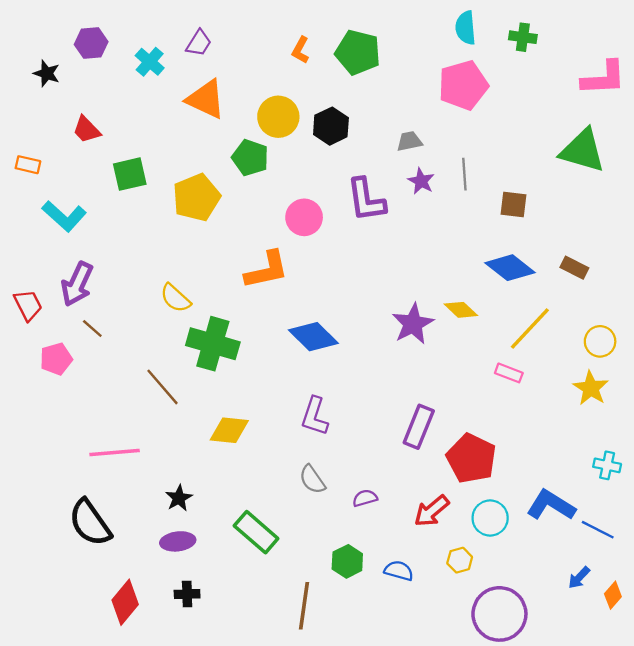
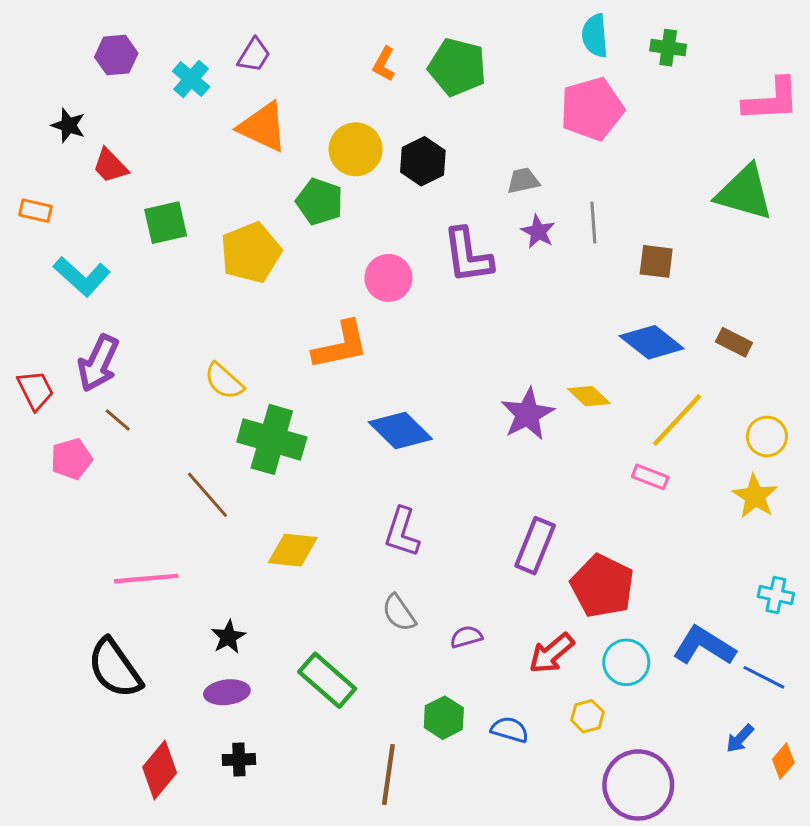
black star: (47, 73) -> (68, 125), moved

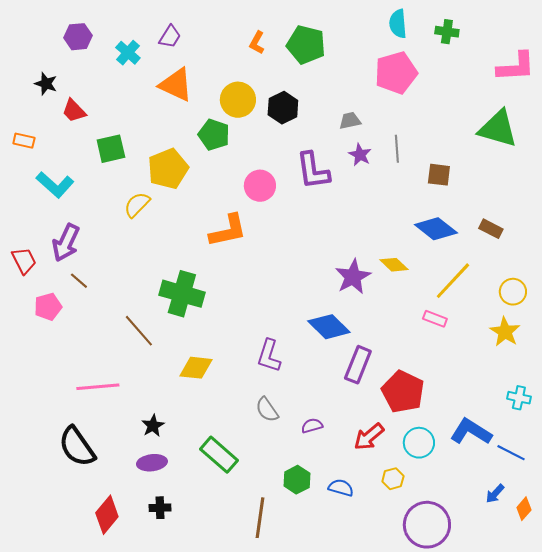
yellow semicircle: (224, 381) -> (137, 205), moved, turned 92
blue diamond: (400, 430) -> (329, 327), moved

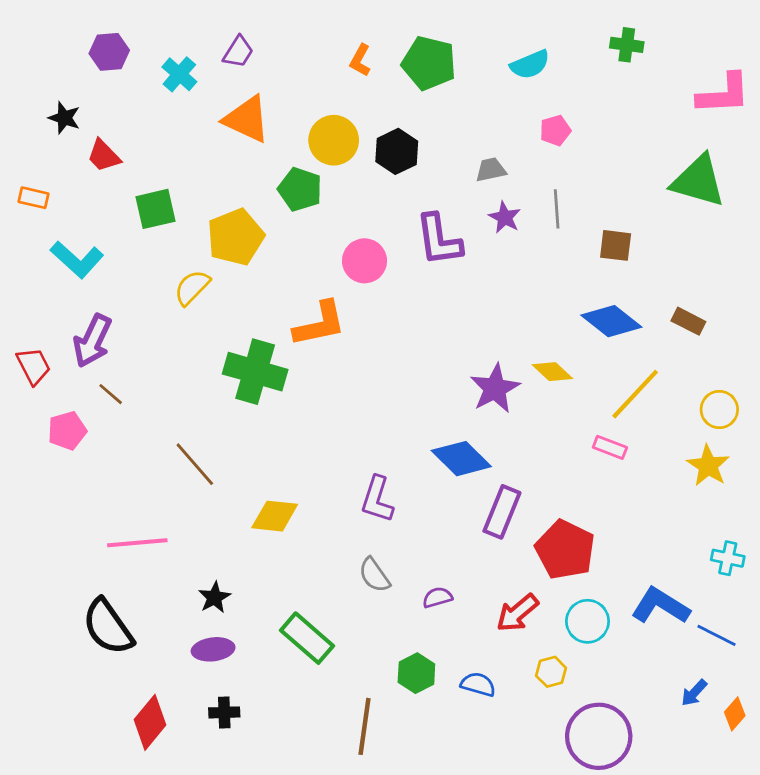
cyan semicircle: (398, 24) -> (530, 64), moved, turned -108
pink pentagon: (396, 73) -> (555, 130), moved, size x0.5
green cross: (182, 294) -> (255, 372), moved

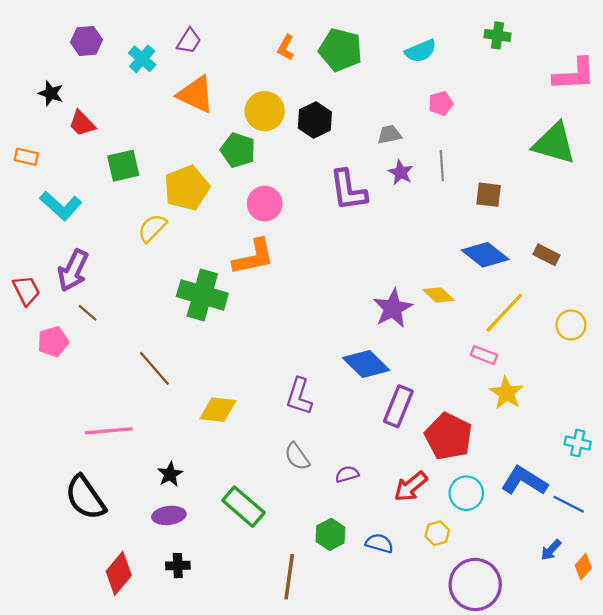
pink circle: (365, 261) -> (265, 204), moved
yellow star: (708, 466) -> (506, 393), moved

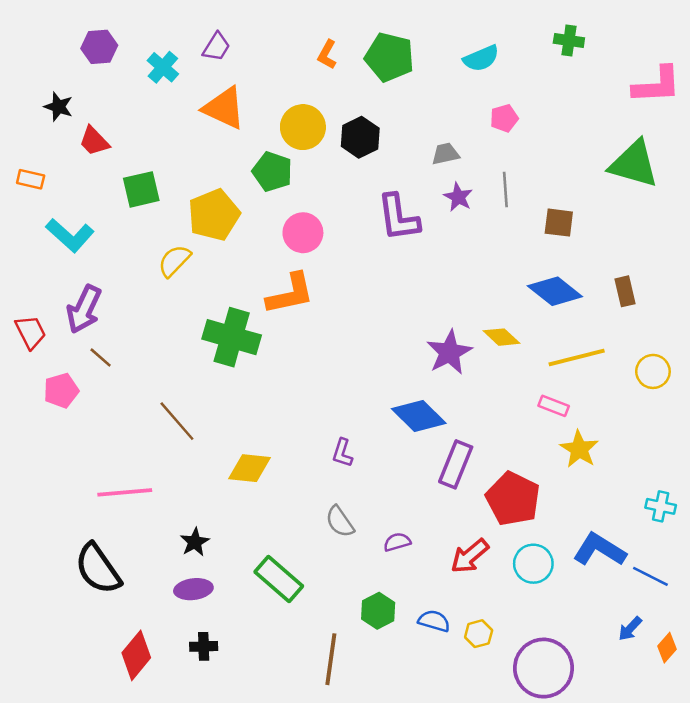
brown rectangle: (546, 255) -> (625, 291), turned 50
yellow line: (504, 313) -> (577, 357), turned 33
purple L-shape: (299, 396) -> (342, 453), size x0.7
yellow hexagon: (437, 533) -> (479, 634), moved

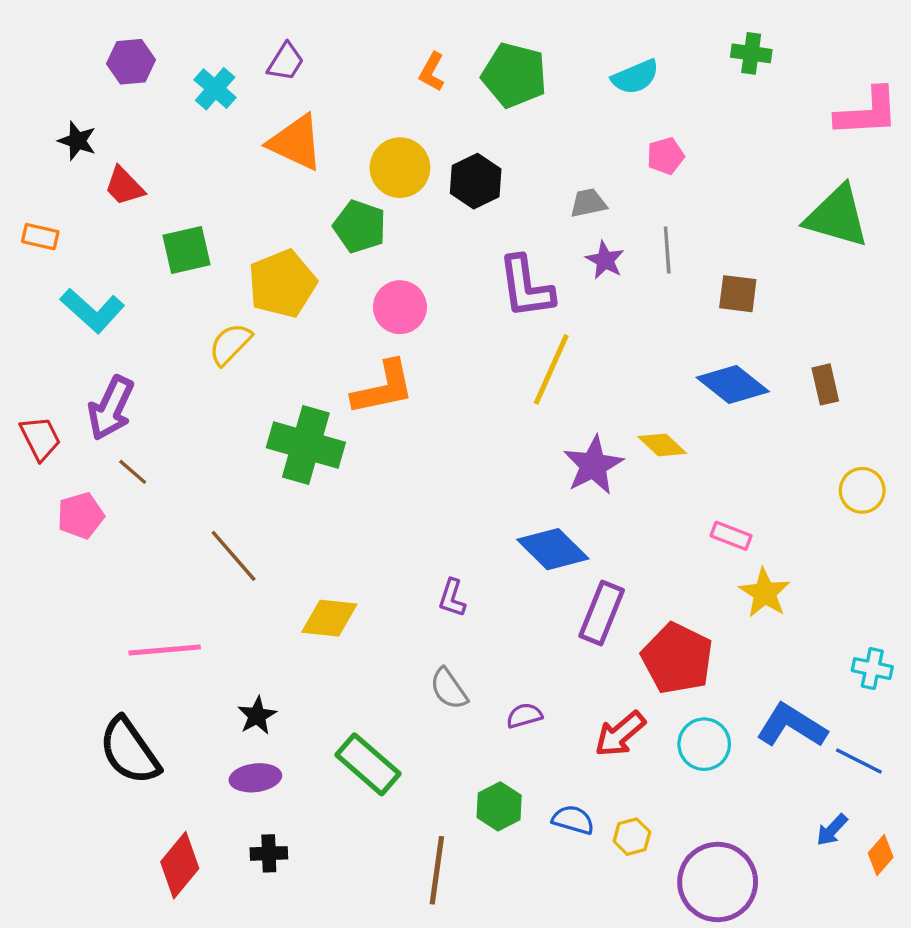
yellow line: (577, 357) -> (551, 369), moved, turned -52

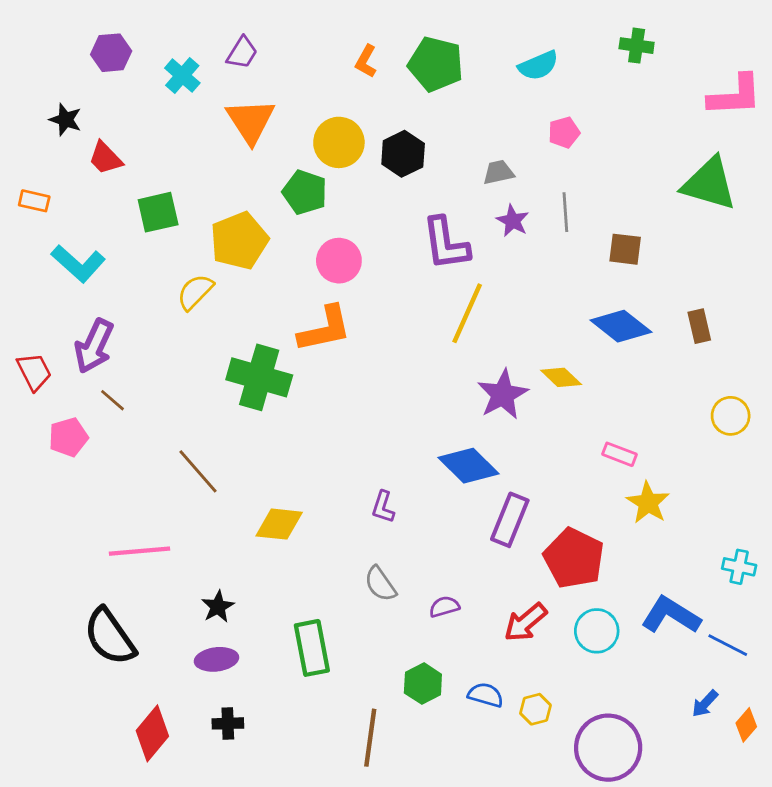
orange triangle: (296, 142) -> (251, 121), turned 32
green rectangle: (368, 764) -> (312, 648), turned 38

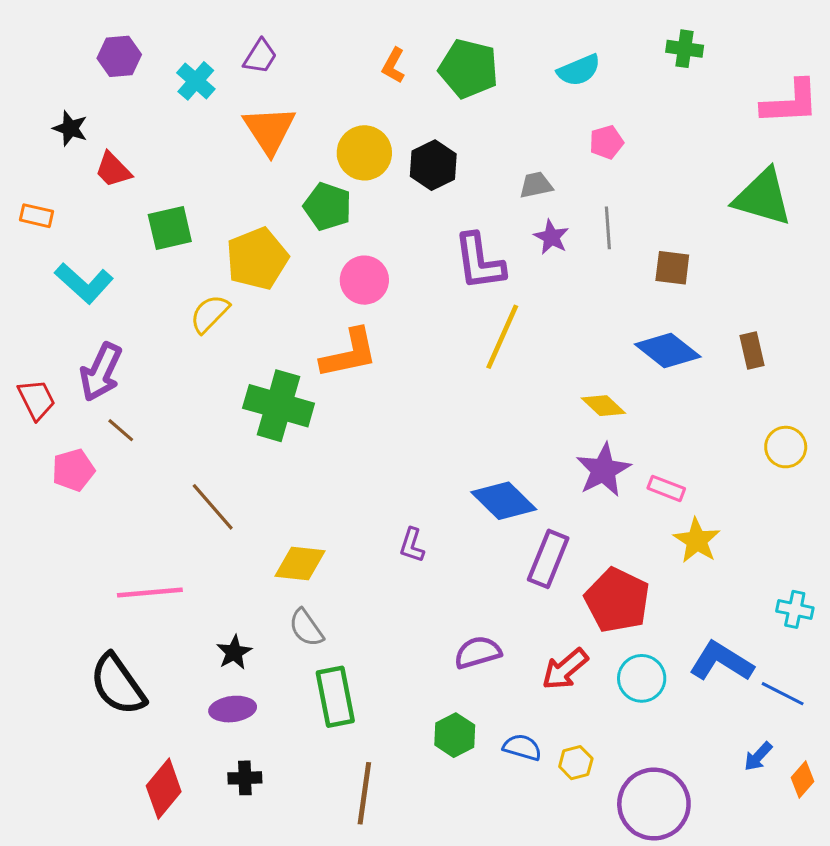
purple star: (503, 394) -> (603, 470), moved
gray semicircle: (380, 584) -> (306, 628), moved
purple semicircle: (444, 607) -> (478, 652), size x1.4
brown line: (370, 738) -> (364, 793), moved

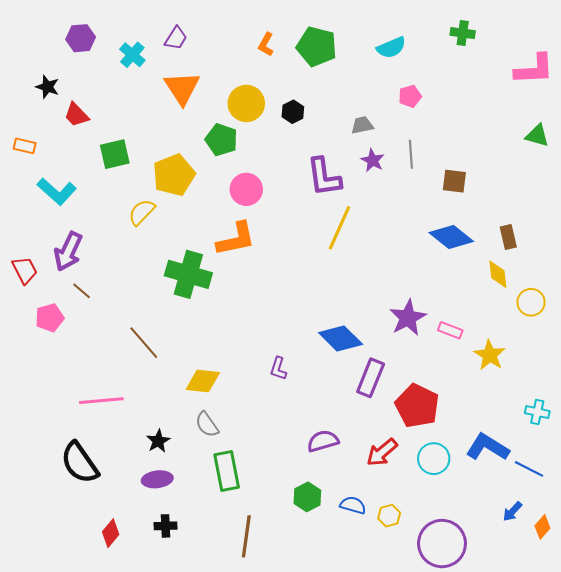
black hexagon: (433, 165) -> (293, 112), size x0.7
green triangle: (763, 197) -> (537, 136), moved, size x0.6
yellow diamond: (603, 406) -> (498, 274), moved, turned 40
yellow star: (697, 540) -> (490, 355), moved
red diamond: (164, 789) -> (111, 533), size x0.7

